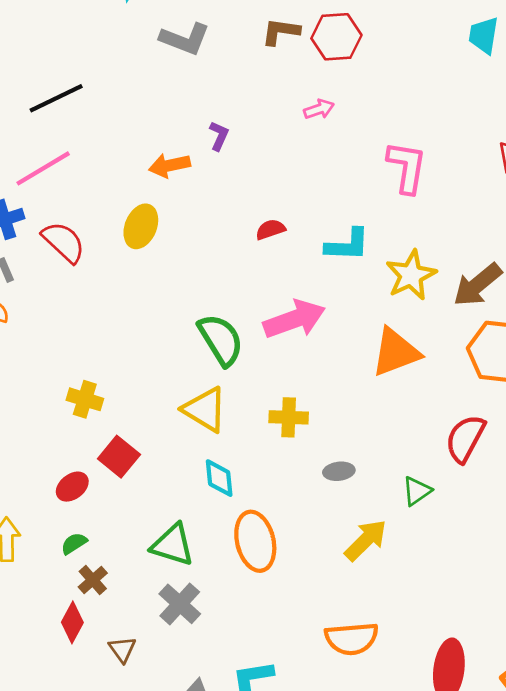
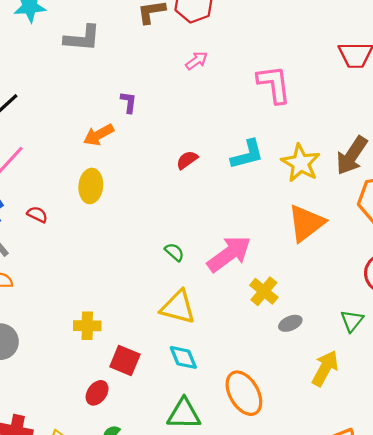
red semicircle: (64, 242) -> (37, 214), size x0.6
pink arrow: (294, 319) -> (229, 254), moved
green semicircle: (221, 340) -> (174, 252), size x0.5
yellow cross: (289, 417) -> (264, 291), moved, turned -36
cyan diamond: (219, 478) -> (183, 357), moved

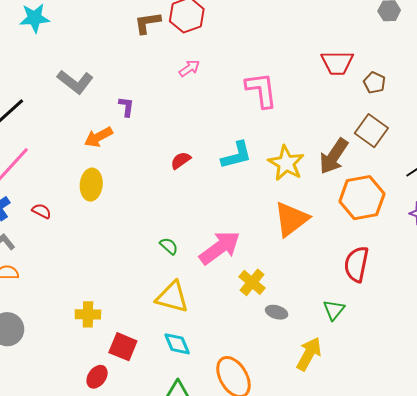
gray L-shape: (82, 38) -> (75, 82), moved, turned 33
gray ellipse: (290, 323) -> (277, 312), turned 40

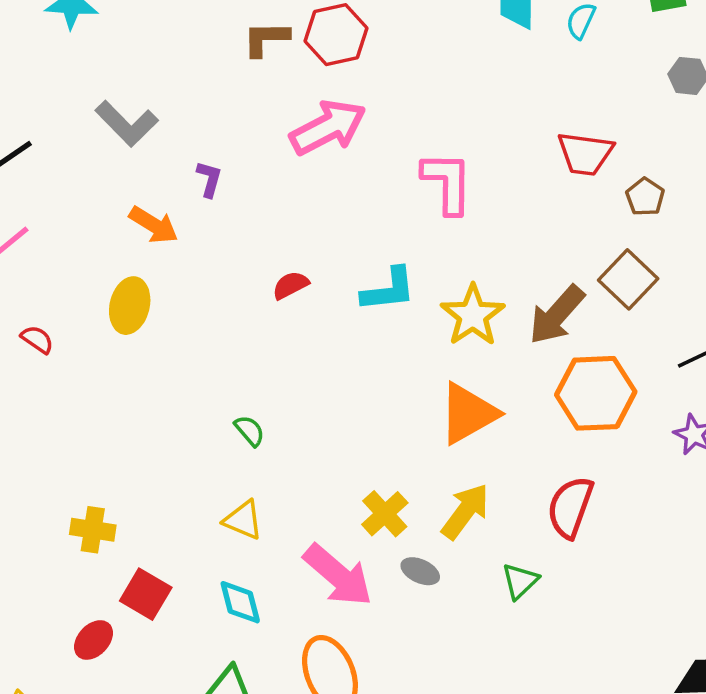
pink arrow: (189, 68) -> (328, 127), size x2.0
orange arrow: (98, 137) -> (154, 225), turned -128
pink arrow: (220, 248) -> (338, 575), moved, turned 69
yellow triangle: (172, 297) -> (243, 520), size x0.7
yellow arrow: (309, 354) -> (465, 511), moved

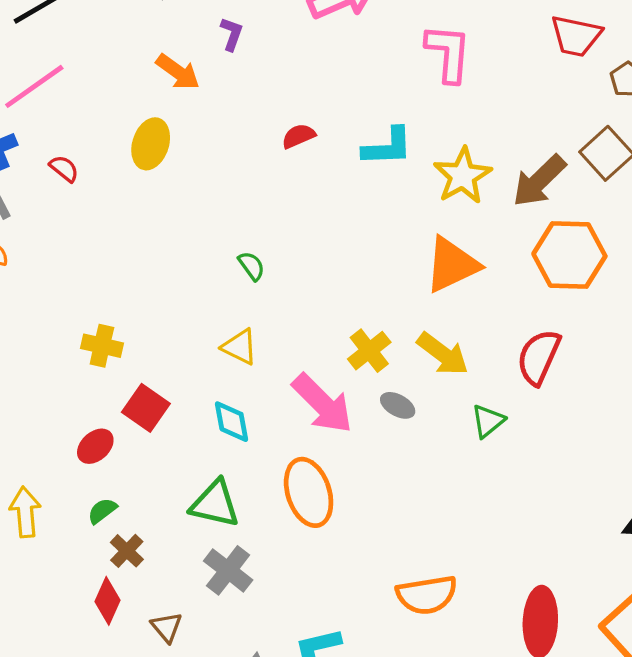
yellow arrow: (465, 511) -> (443, 354), turned 86

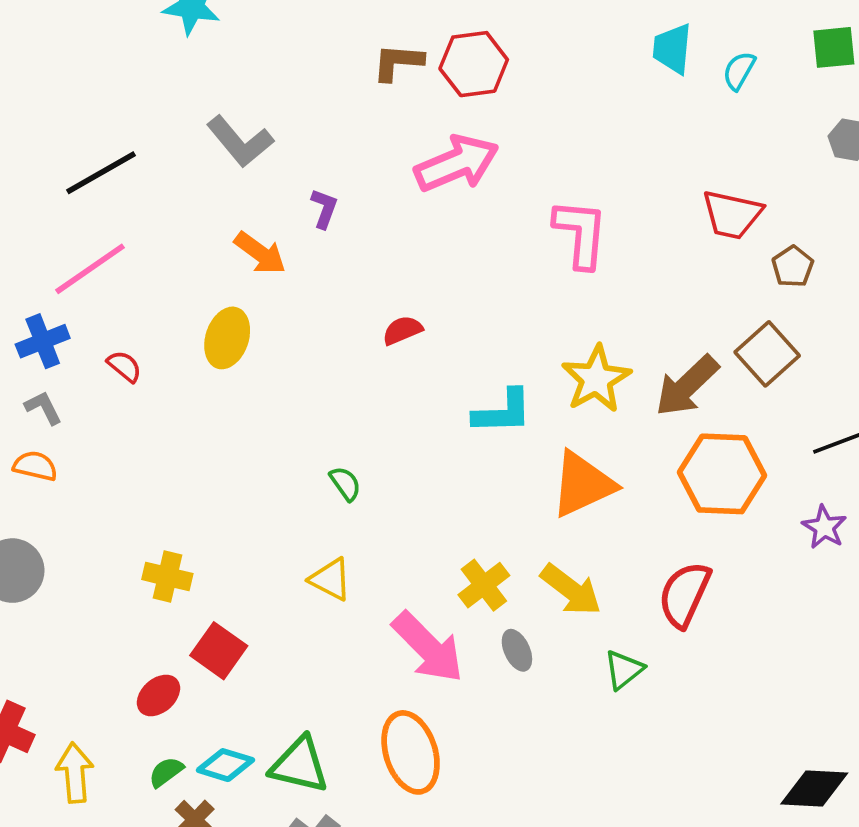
cyan L-shape: (388, 147) -> (503, 412), moved
gray ellipse: (398, 405) -> (517, 650), turned 36
cyan diamond: (232, 422) -> (225, 765), moved, turned -63

